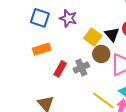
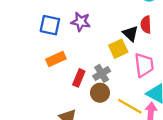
yellow square: (93, 37) -> (118, 49), moved, turned 36
brown circle: (101, 54) -> (100, 93), moved

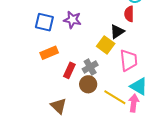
red semicircle: (146, 25) -> (129, 14), moved
black triangle: (130, 34) -> (117, 31), turned 42
yellow square: (118, 49) -> (106, 45), turned -30

